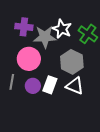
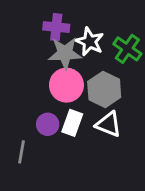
purple cross: (24, 27) -> (56, 27), moved
pink circle: (29, 59) -> (66, 85), moved
gray line: (12, 82) -> (22, 152), moved

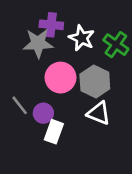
gray star: (65, 53) -> (38, 43), moved
white rectangle: (72, 123) -> (54, 132), moved
gray line: (22, 152) -> (20, 105), moved, turned -48

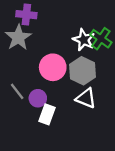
purple cross: (51, 25) -> (26, 15), moved
white star: (82, 38) -> (84, 40), moved
gray star: (38, 43) -> (18, 37), moved, turned -30

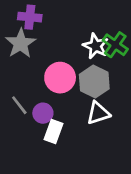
white triangle: (86, 98) -> (98, 113), turned -40

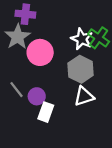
pink circle: (60, 78) -> (40, 52), moved

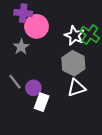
gray star: (18, 37) -> (21, 47), moved, size x0.7
pink circle: (40, 52) -> (37, 26), moved

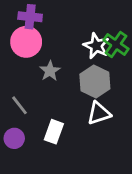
pink circle: (37, 26) -> (26, 42), moved
gray star: (21, 47) -> (50, 71), moved
purple circle: (33, 88) -> (14, 138), moved

